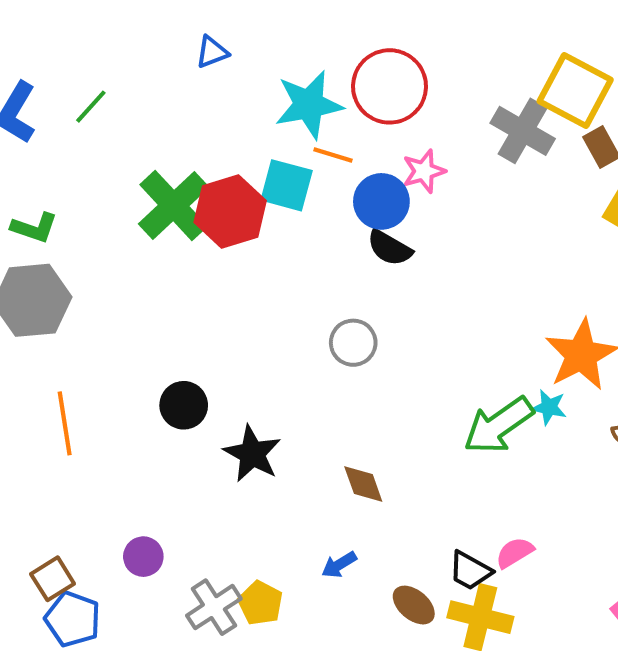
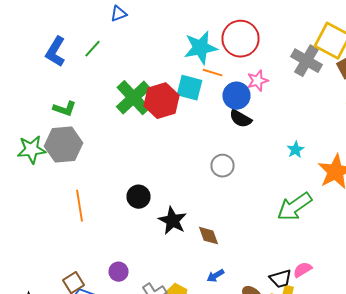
blue triangle: (212, 52) -> (118, 14), moved
cyan star: (549, 407) -> (296, 150), moved, turned 30
brown diamond: (363, 484) -> (208, 236), moved
black trapezoid: (470, 571) -> (280, 279), turned -45

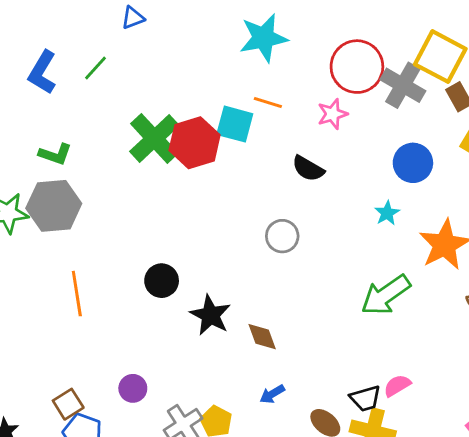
red circle: (240, 39) -> (357, 67), moved
cyan star: (200, 48) -> (264, 38), moved
blue circle: (236, 96) -> (413, 163), moved

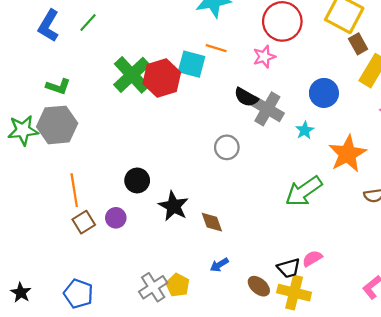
gray cross: (403, 85) -> (267, 109), moved
purple circle: (133, 388) -> (116, 218), moved
brown square: (68, 404) -> (84, 222), moved

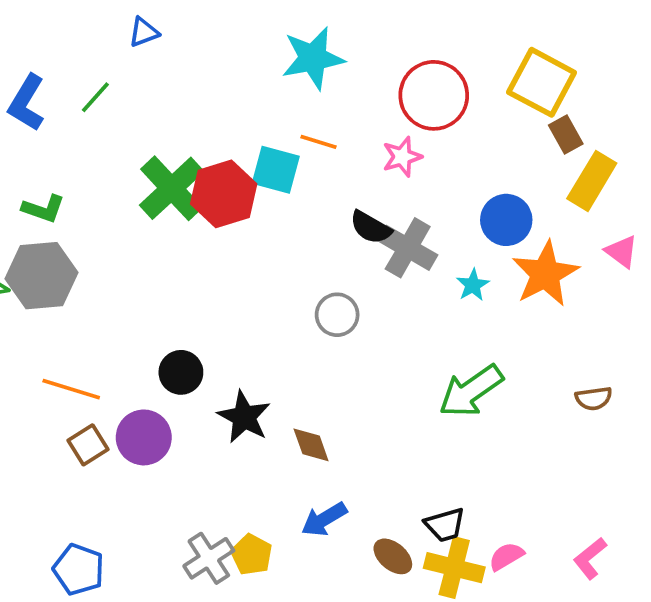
orange star: (347, 154) -> (545, 274), moved
orange line: (74, 190) -> (71, 389), turned -64
purple circle: (116, 218) -> (144, 437), size x1.5
pink semicircle: (312, 258) -> (506, 556), moved
blue arrow: (219, 265) -> (324, 519), size x1.4

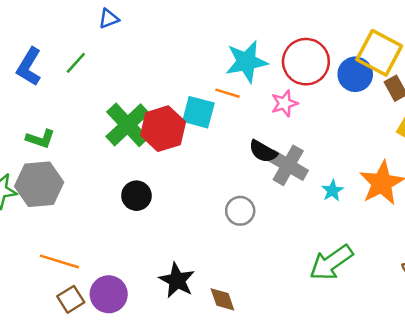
cyan star: (313, 58) -> (246, 62), moved
blue circle: (506, 220) -> (355, 74), moved
black circle: (181, 372) -> (136, 196), moved

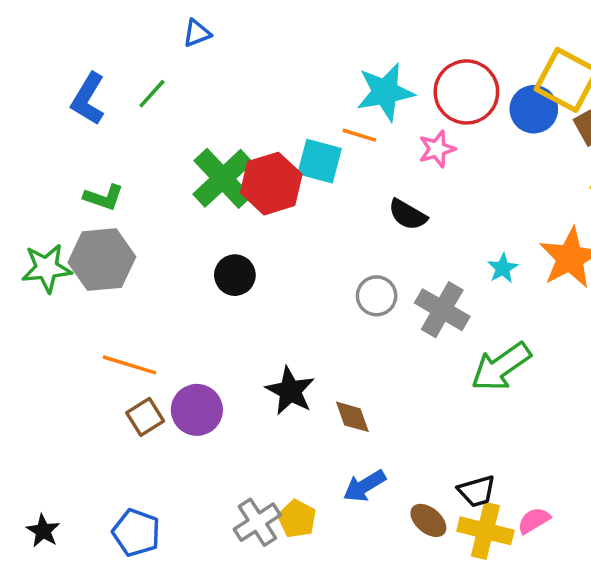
gray cross: (288, 165) -> (442, 310), moved

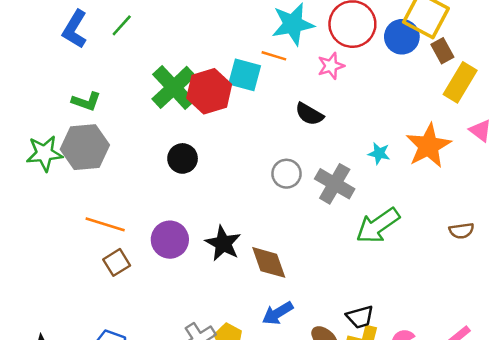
cyan star: (503, 268) -> (379, 153), turned -30
purple circle: (197, 410) -> (170, 240), moved
brown diamond: (352, 417) -> (269, 262), size x1.4

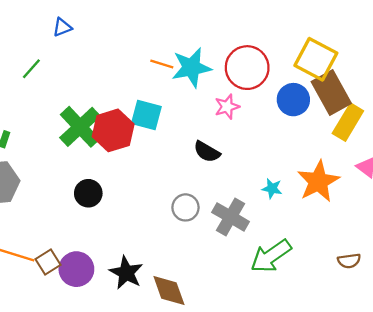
blue circle: (402, 37) -> (293, 100), moved
brown rectangle: (442, 51) -> (331, 92), size x1.8
orange line: (274, 56) -> (162, 64), moved
brown square: (117, 262) -> (48, 262), moved

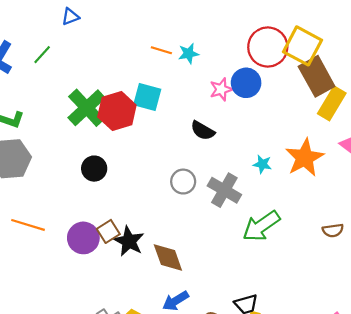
cyan star: (191, 68) -> (189, 54), size x0.6
red circle: (247, 68) -> (268, 47), moved
blue circle: (293, 100) -> (246, 83), moved
brown square: (48, 262) -> (108, 231), moved

